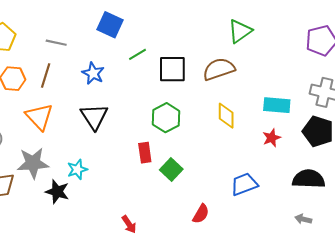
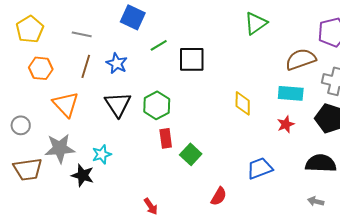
brown semicircle: (219, 69) -> (301, 59), moved
brown line: (46, 75) -> (86, 66), moved
green hexagon: (166, 118) -> (157, 105), moved

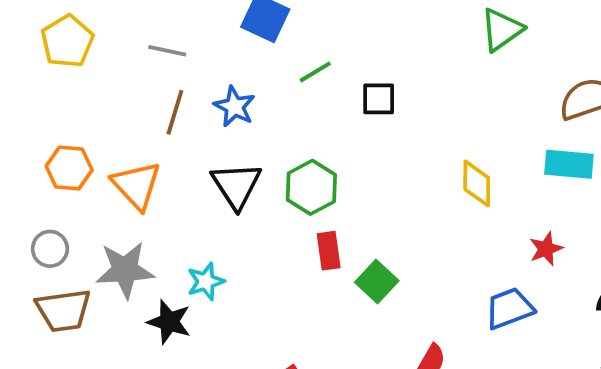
black square: (192, 59) -> (379, 99), size x0.7
orange hexagon: (41, 68) -> (69, 168), moved
red star: (286, 124) -> (546, 249), moved
gray circle: (21, 125) -> (50, 249), moved

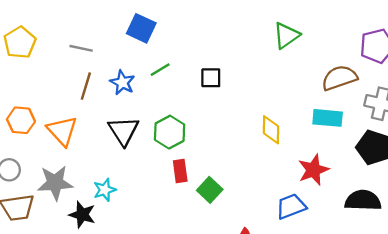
green line: (315, 72) -> (160, 70), moved
red star: (546, 249) -> (313, 170), size x1.5

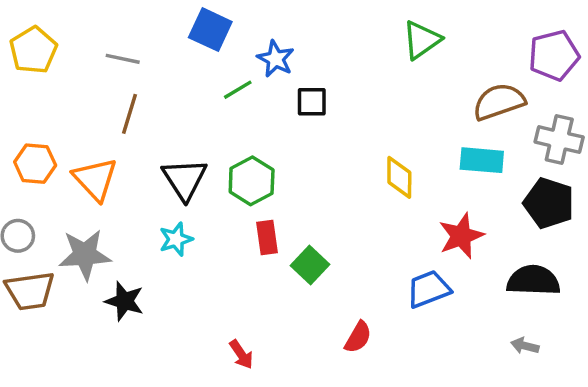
blue star: (122, 83) -> (276, 59), moved
cyan star: (105, 190) -> (176, 239), moved

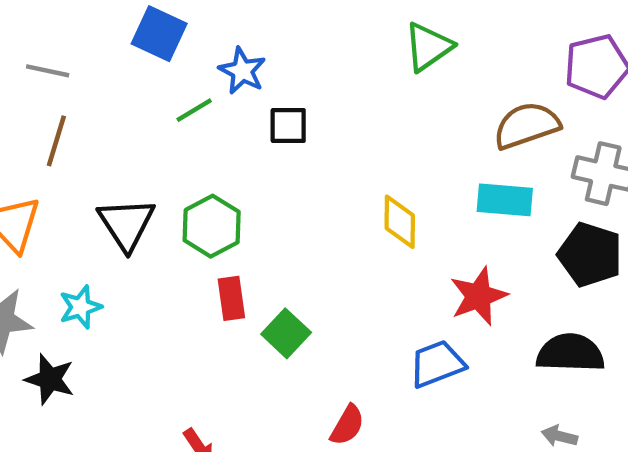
cyan star: (176, 239) -> (80, 307), moved

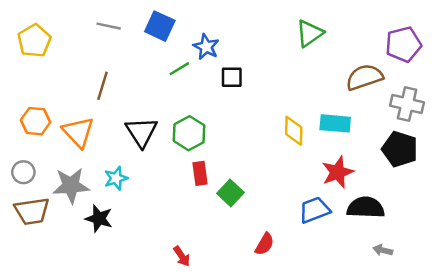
gray line: (48, 71) -> (109, 26), moved
cyan rectangle: (505, 200) -> (335, 123), moved
black semicircle: (570, 353) -> (366, 208), moved

